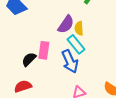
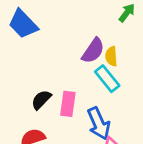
pink rectangle: (44, 50) -> (68, 104), moved
blue arrow: (70, 61) -> (99, 124), moved

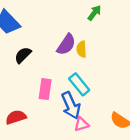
cyan rectangle: (107, 79) -> (79, 84), moved
black semicircle: (41, 100) -> (23, 55), moved

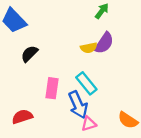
purple semicircle: (66, 45) -> (104, 43), moved
yellow semicircle: (81, 49) -> (89, 48), turned -98

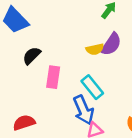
pink rectangle: (52, 88) -> (53, 77), moved

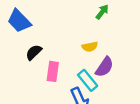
purple semicircle: (111, 44) -> (104, 67), moved

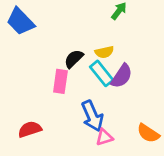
black semicircle: (34, 52) -> (74, 59), moved
cyan rectangle: (88, 80) -> (102, 73), moved

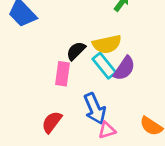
yellow semicircle: (104, 52) -> (107, 44), size x1.5
red semicircle: (30, 129) -> (52, 122), moved, turned -35

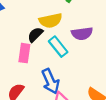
yellow semicircle: (107, 44) -> (51, 21), moved
purple semicircle: (124, 68) -> (82, 34), moved, turned 48

